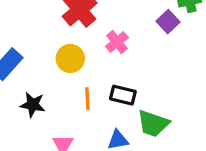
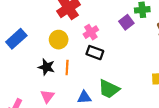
black rectangle: (123, 95) -> (95, 53), moved
black star: (33, 105) -> (46, 67), moved

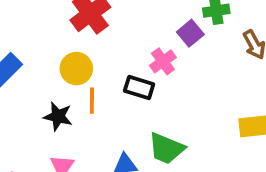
pink cross: (91, 32) -> (163, 61), moved
orange line: (67, 68) -> (92, 101), moved

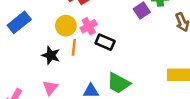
pink cross: (163, 61) -> (89, 26), moved

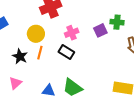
pink cross: (89, 26) -> (72, 33), moved

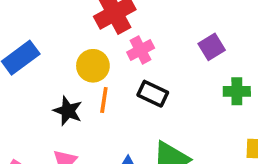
green cross: (117, 22) -> (237, 91), moved
pink cross: (72, 33) -> (141, 50), moved

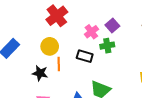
pink cross: (141, 50) -> (91, 32), moved
green cross: (237, 91) -> (107, 46), moved

